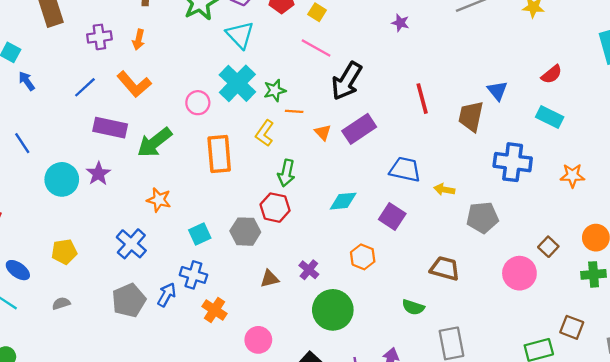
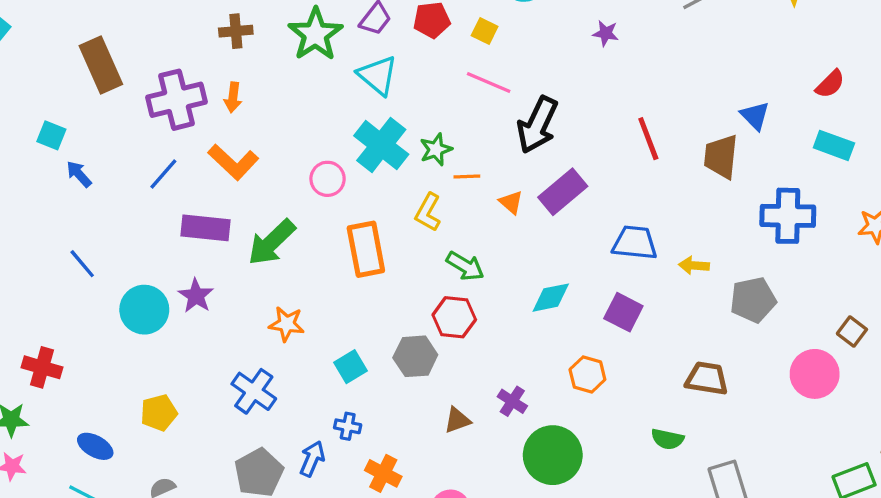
purple cross: (99, 37) -> (176, 100), size x1.6
green arrow: (286, 173) -> (465, 266), turned -65
blue cross: (193, 275) -> (348, 426), size x0.7

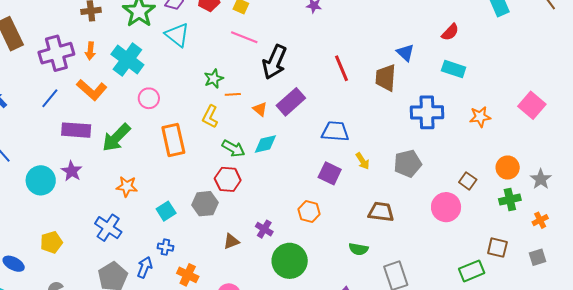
cyan cross: (381, 145) -> (127, 59), moved
yellow arrow: (694, 265) -> (363, 161), moved, turned -126
cyan diamond: (551, 298) -> (265, 144), moved

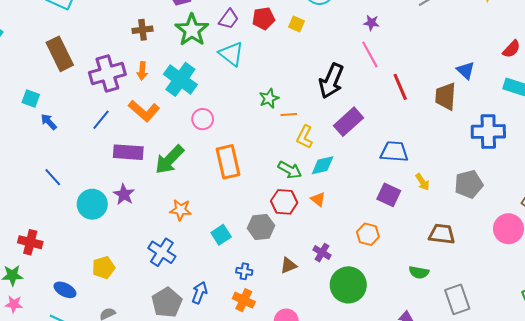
pink line: (244, 37) -> (370, 55), moved, turned 40
orange triangle: (260, 109) -> (318, 199), moved
yellow L-shape: (210, 117) -> (305, 137), moved
blue cross: (165, 247) -> (244, 271), moved

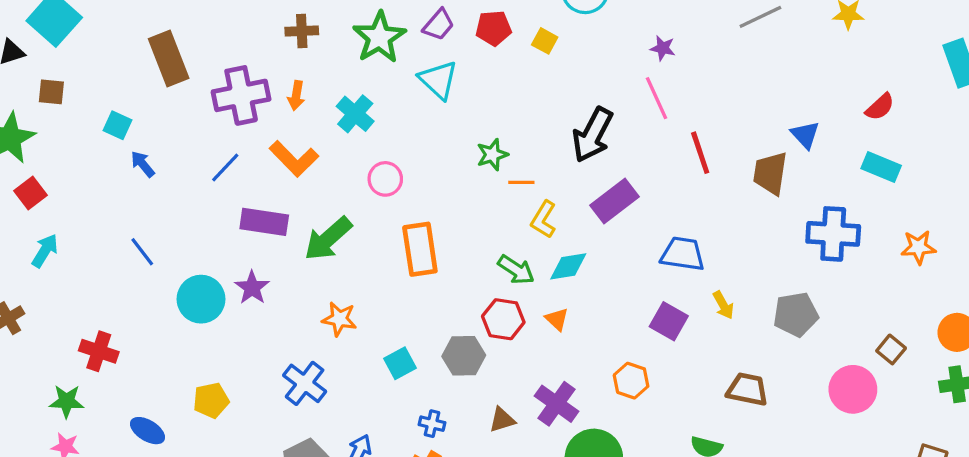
cyan cross: (180, 79) -> (355, 114), size x0.7
purple cross: (322, 253) -> (557, 404), size x1.5

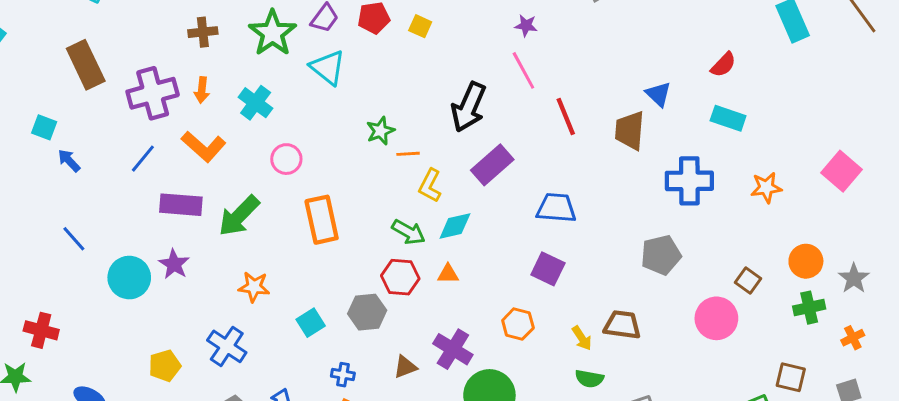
yellow arrow: (723, 305) -> (582, 338), moved
orange triangle: (557, 319) -> (448, 274), turned -40
yellow pentagon: (211, 400) -> (165, 366), moved

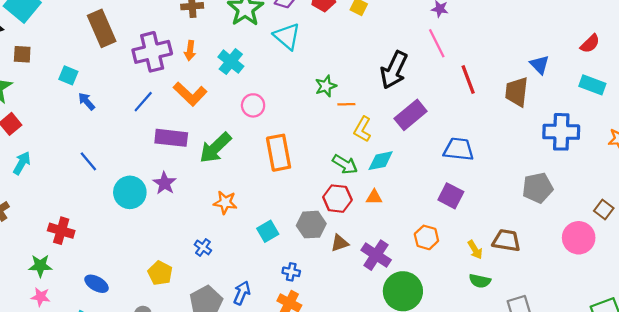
blue cross: (227, 346) -> (203, 247), size x0.6
yellow pentagon: (165, 366) -> (160, 273), moved, turned -30
brown triangle: (405, 367) -> (340, 243), moved

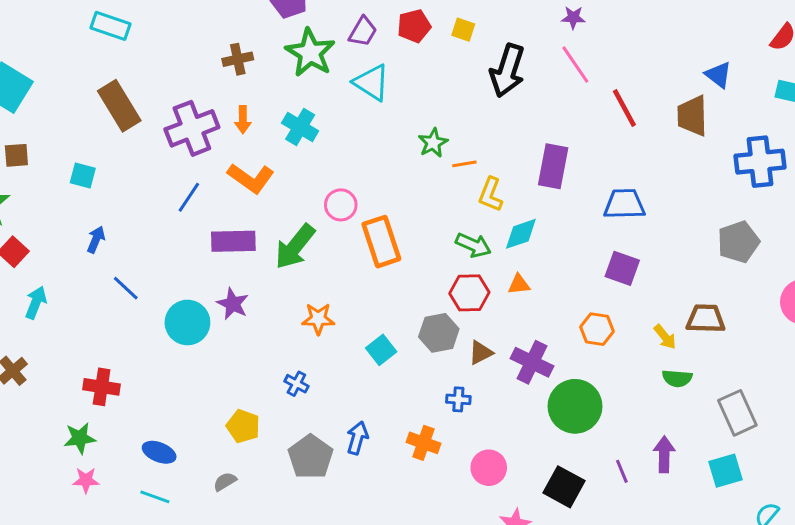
black arrow: (394, 70) -> (507, 71), moved
blue arrow: (87, 101) -> (96, 240), moved, turned 72
pink circle: (253, 105) -> (341, 205), moved
purple rectangle: (411, 115) -> (553, 166), turned -32
blue cross: (291, 272) -> (458, 399), moved

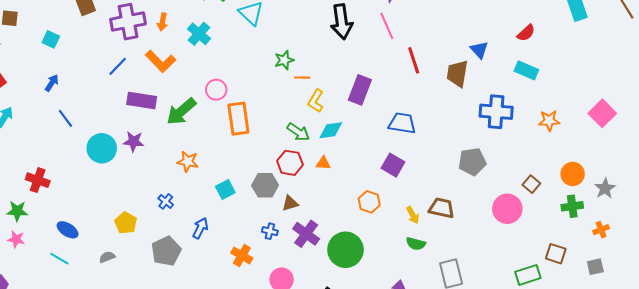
black arrow: (507, 71) -> (342, 22), turned -36
purple star: (233, 304) -> (134, 141), turned -30
purple cross: (532, 362) -> (306, 234), moved
blue arrow: (357, 438) -> (200, 228), moved

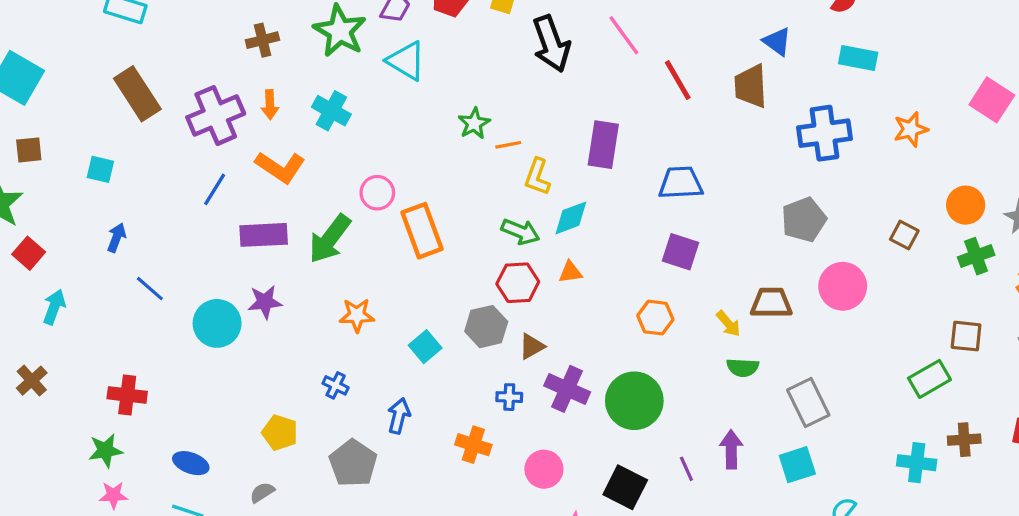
pink circle: (507, 209) -> (843, 286), moved

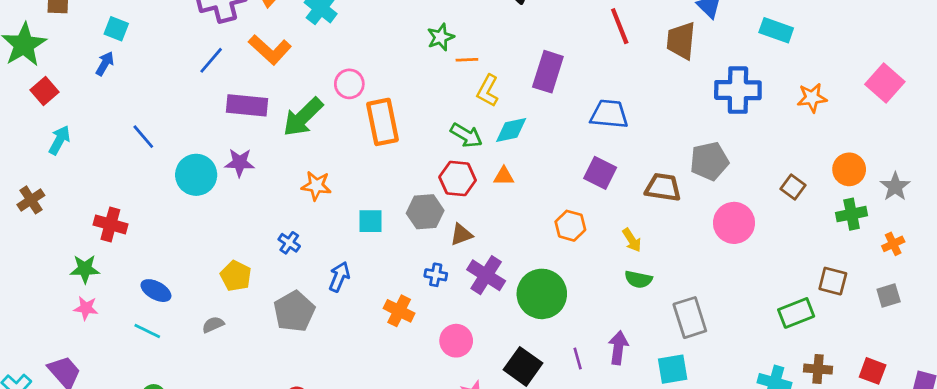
blue arrow: (117, 238) -> (105, 64), moved
brown trapezoid: (771, 303) -> (663, 187), moved
cyan square: (425, 347) -> (370, 221), turned 32

